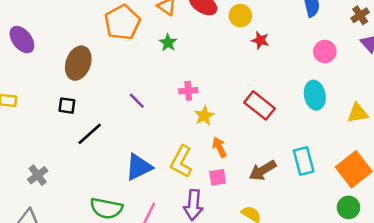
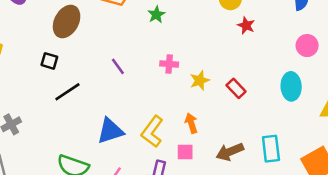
red rectangle: (259, 105) -> (236, 88), size x0.7
yellow star: (204, 116) -> (200, 80), moved

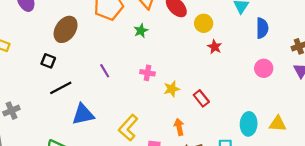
cyan ellipse: (291, 86) -> (249, 124), moved
orange arrow: (191, 123) -> (179, 127), moved
blue triangle: (110, 131) -> (83, 114), moved

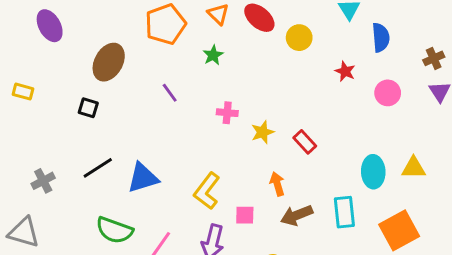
red star: (215, 47) -> (345, 71), moved
purple line: (105, 71) -> (170, 93), moved
black line: (61, 88) -> (98, 168), moved

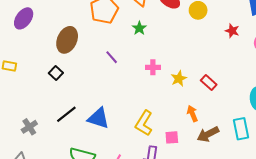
purple ellipse: (50, 26) -> (24, 18), turned 70
black square: (88, 108) -> (56, 73), turned 32
blue triangle: (143, 178) -> (98, 118), turned 40

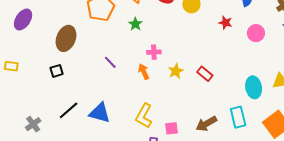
purple line: (112, 57) -> (110, 62), moved
pink cross: (153, 67) -> (154, 52), moved
black square: (56, 73) -> (57, 71), turned 32
orange arrow: (192, 114) -> (144, 72), moved

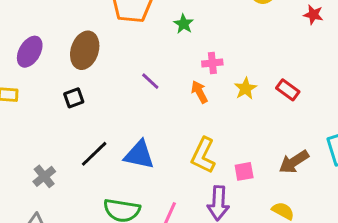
purple ellipse: (23, 20) -> (30, 52), moved

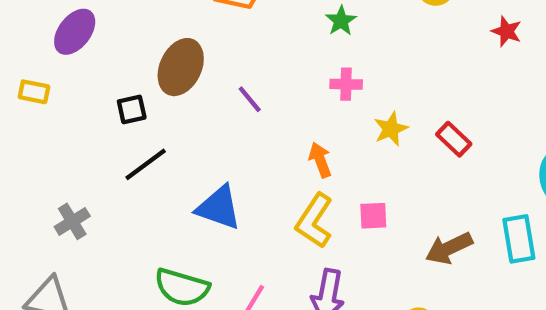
green star: (184, 24) -> (341, 21), moved
brown ellipse: (85, 50) -> (181, 67), moved
orange arrow: (199, 92) -> (320, 160), moved
black line: (94, 154) -> (146, 164), moved
pink square: (244, 171) -> (373, 216), moved

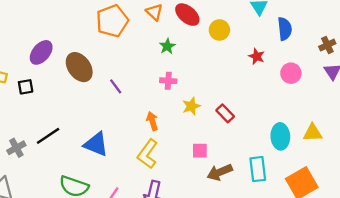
purple ellipse: (75, 32) -> (41, 52), moved
brown ellipse: (181, 67) -> (79, 67), turned -64
black square: (132, 109) -> (26, 87), moved
black line: (146, 164) -> (48, 136), moved
pink square: (373, 216) -> (200, 151), moved

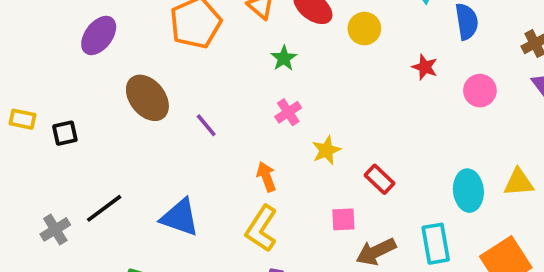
purple ellipse: (41, 52) -> (99, 35), moved
pink cross: (168, 81) -> (288, 112), turned -35
red rectangle: (225, 113) -> (380, 179), moved

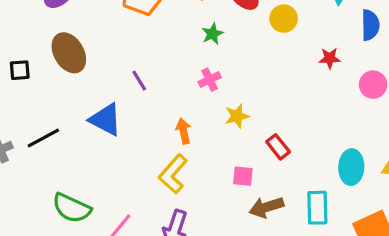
red star: (425, 67) -> (330, 58), turned -30
brown ellipse: (147, 98) -> (69, 53), moved
blue triangle: (180, 217) -> (106, 120), moved

